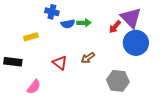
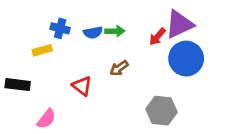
blue cross: (52, 12) -> (60, 28), moved
purple triangle: (131, 18) -> (179, 24), turned 50
brown arrow: (88, 58) -> (119, 68), moved

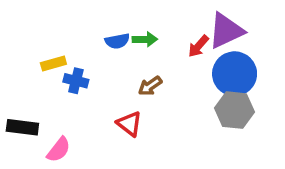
blue cross: (60, 28) -> (76, 81), moved
black rectangle: (18, 85) -> (22, 127), moved
red triangle: (82, 86) -> (129, 124), moved
gray hexagon: (161, 111) -> (235, 110), moved

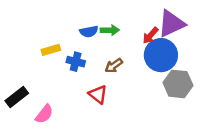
yellow rectangle: (53, 63) -> (51, 50), moved
blue circle: (235, 74) -> (161, 55), moved
blue cross: (76, 81) -> (76, 62), moved
black rectangle: (22, 127) -> (17, 97), turned -45

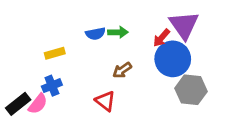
purple triangle: (171, 24) -> (184, 25), turned -40
blue cross: (76, 62) -> (52, 86), moved, turned -36
pink semicircle: (44, 114) -> (38, 104), moved

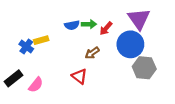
red arrow: (161, 38) -> (106, 28), moved
blue cross: (52, 86) -> (26, 46), moved, turned -32
pink semicircle: (38, 104) -> (36, 85), moved

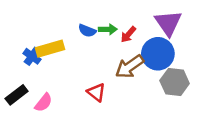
blue semicircle: (72, 25) -> (87, 31), turned 32
yellow rectangle: (41, 40) -> (50, 49), size x1.5
brown arrow: (92, 53) -> (130, 67), moved, size x1.6

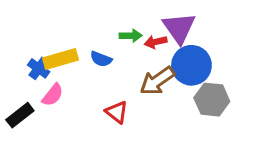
purple triangle: (168, 23) -> (179, 28), moved
blue semicircle: (87, 31) -> (101, 59), moved
red arrow: (128, 34) -> (156, 42), turned 36
pink semicircle: (44, 103) -> (53, 95), moved

